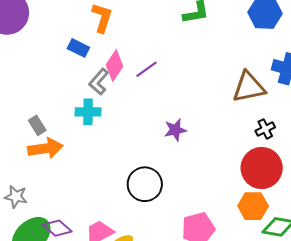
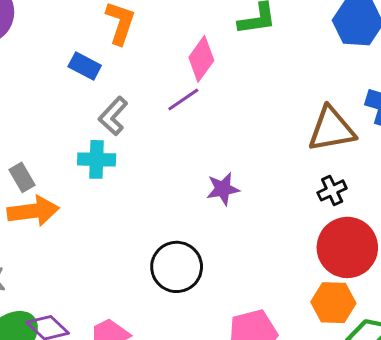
pink diamond: (115, 66) -> (201, 59), moved
black cross: (265, 129) -> (332, 190), moved

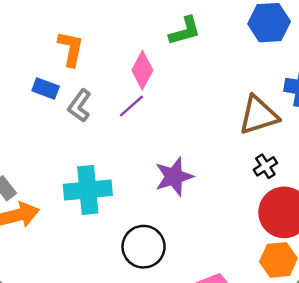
gray L-shape: (113, 116) -> (80, 106), moved
cyan cross: (97, 159) -> (88, 190), moved, size x1.5
purple star: (223, 189) -> (174, 177), size x1.4

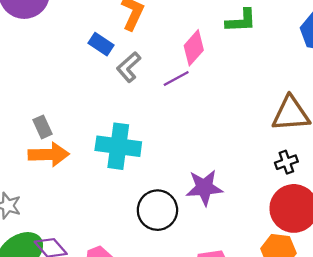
purple star: (174, 177) -> (204, 188), moved

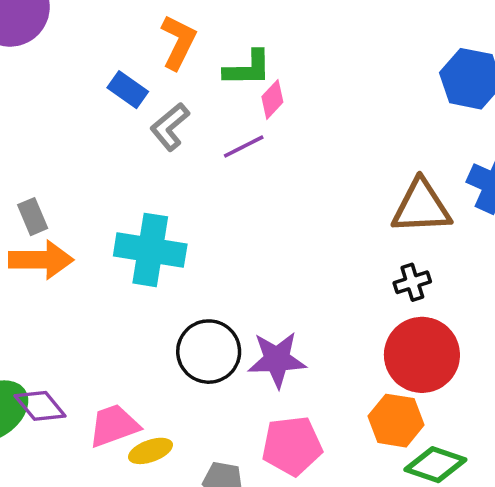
green L-shape: (241, 21) -> (248, 68), moved
pink diamond: (194, 48) -> (272, 99), size x0.7
purple star: (204, 188) -> (277, 360), moved

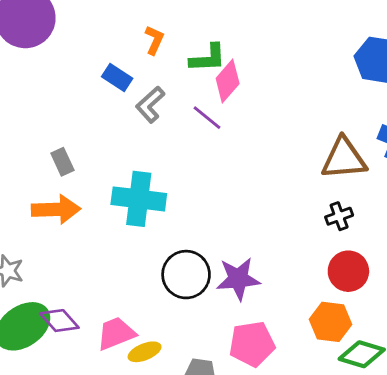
orange L-shape: (178, 42) -> (154, 40), size x0.7
pink diamond: (272, 99) -> (228, 81), size x1.4
purple line: (244, 146) -> (207, 118), turned 68
gray rectangle: (33, 217) -> (62, 162), moved
red circle: (422, 355) -> (348, 271), size x0.7

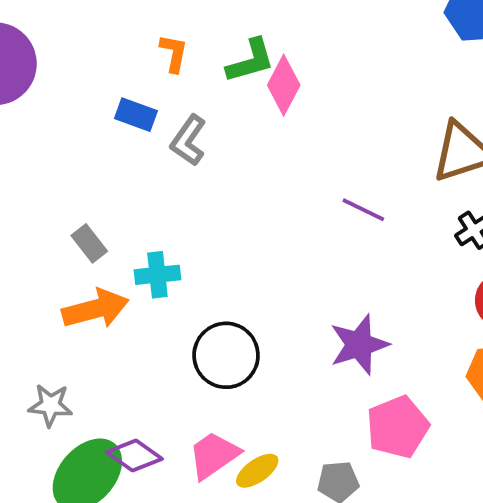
purple line: (207, 118) -> (363, 210), moved
cyan cross: (139, 199) -> (157, 275), moved, size x0.6
black circle: (186, 275) -> (226, 355), moved

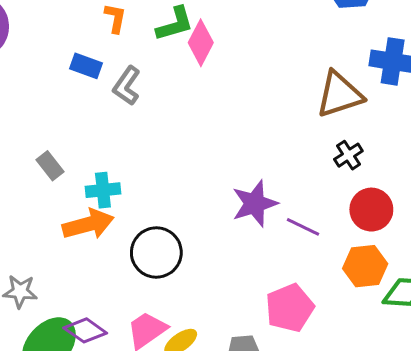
purple line: (363, 210) -> (303, 227), moved
orange arrow: (95, 309) -> (88, 224), moved
purple star: (359, 345) -> (255, 204), moved

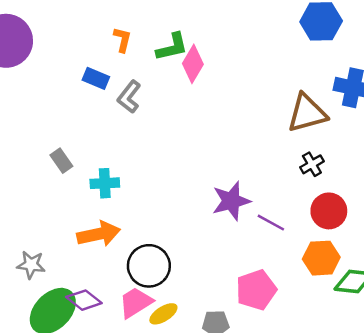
orange arrow: (88, 224) -> (99, 234), moved
black circle: (156, 252) -> (149, 266), moved

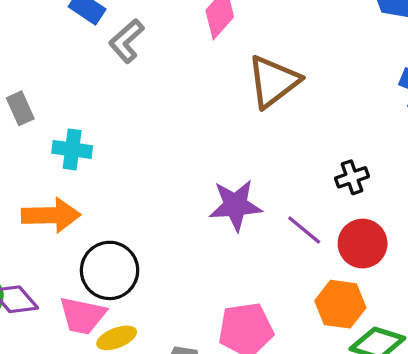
brown triangle: (307, 113) -> (273, 81), moved, turned -33
purple line: (271, 223) -> (304, 230), moved
pink trapezoid: (136, 302) -> (83, 316), turned -147

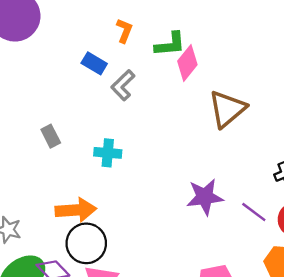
cyan cross: (72, 149) -> (108, 153), moved
black circle: (110, 270) -> (86, 243), moved

